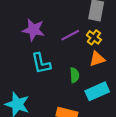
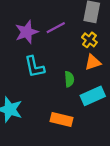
purple star: (33, 30) -> (27, 32), turned -30
purple line: (70, 35) -> (56, 28), moved

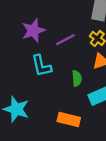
purple line: (56, 28) -> (65, 40), moved

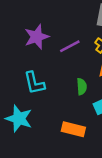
cyan L-shape: (41, 66) -> (34, 83), moved

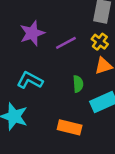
cyan L-shape: (34, 83) -> (30, 80), turned 130

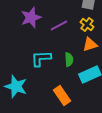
cyan L-shape: (30, 80) -> (41, 58), moved, turned -30
orange rectangle: (70, 127) -> (62, 95), turned 42

